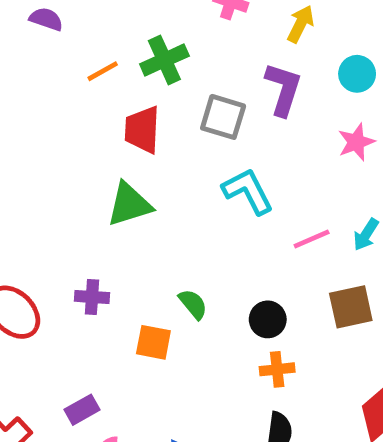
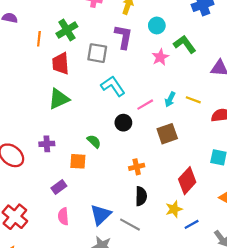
orange line: (103, 71) -> (39, 39), turned -48
black circle: (268, 319) -> (123, 123), moved
purple rectangle: (82, 410) -> (59, 187), moved

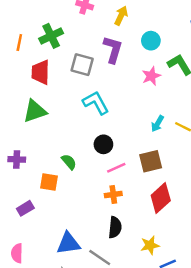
pink line: (145, 105) -> (116, 168), moved
red diamond: (187, 181) -> (161, 198), moved
blue triangle: (101, 215) -> (68, 243), turned 30
pink semicircle: (63, 216) -> (17, 253), moved

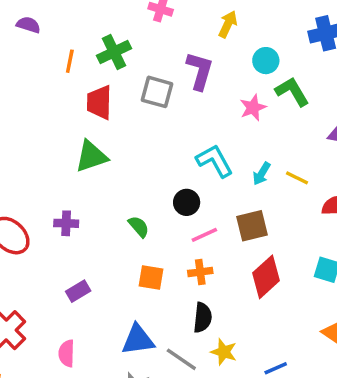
yellow arrow: (121, 16) -> (228, 24), moved
cyan circle: (151, 41) -> (266, 61), moved
cyan L-shape: (96, 103) -> (215, 161), moved
orange square: (49, 182) -> (151, 278), moved
yellow star: (150, 245) -> (224, 352), moved, turned 30

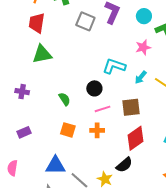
cyan circle: (266, 61) -> (144, 16), moved
red trapezoid: (99, 102) -> (37, 23), moved
pink star: (253, 108) -> (143, 47), moved
cyan L-shape: (215, 161) -> (114, 66), turned -50
black semicircle: (203, 318) -> (124, 165), moved, turned 36

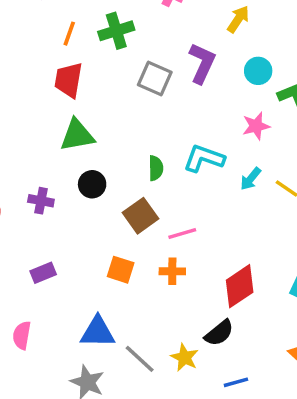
black circle: (94, 88) -> (92, 184), moved
green semicircle: (65, 99) -> (156, 168), moved, turned 32
brown square: (131, 107) -> (141, 216), moved, turned -30

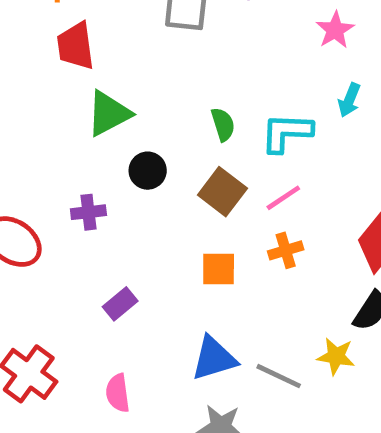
cyan L-shape: (204, 158) -> (287, 133), moved

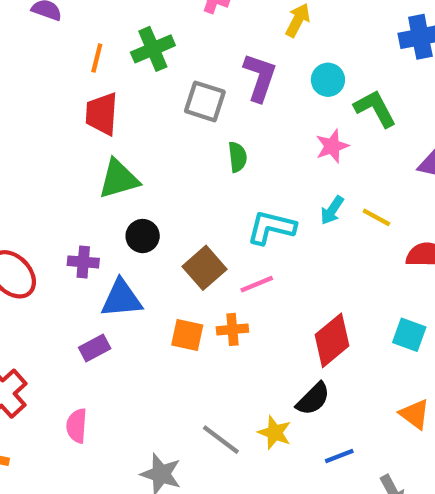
green semicircle: (223, 124) -> (237, 157), moved
orange cross: (286, 250) -> (232, 329), moved
blue triangle: (214, 358) -> (121, 299), moved

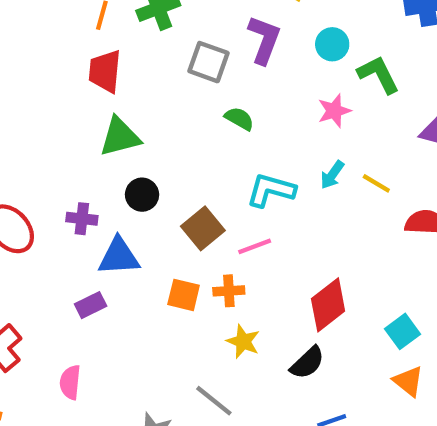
green semicircle: (237, 157) -> (239, 119), turned -56
cyan square: (409, 335) -> (402, 331), moved, turned 32
yellow star: (275, 433) -> (243, 341), moved

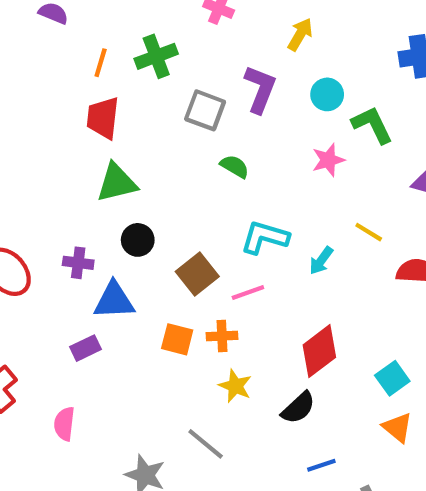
cyan arrow: (332, 175) -> (321, 261), moved

